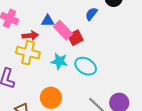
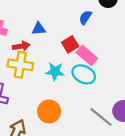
pink rectangle: (63, 30) -> (87, 55), moved

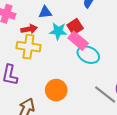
pink rectangle: (87, 55) -> (78, 41), moved
cyan star: (55, 71) -> (58, 31), moved

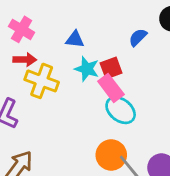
red arrow: (29, 29) -> (25, 60), moved
orange circle: (56, 90) -> (111, 155), moved

